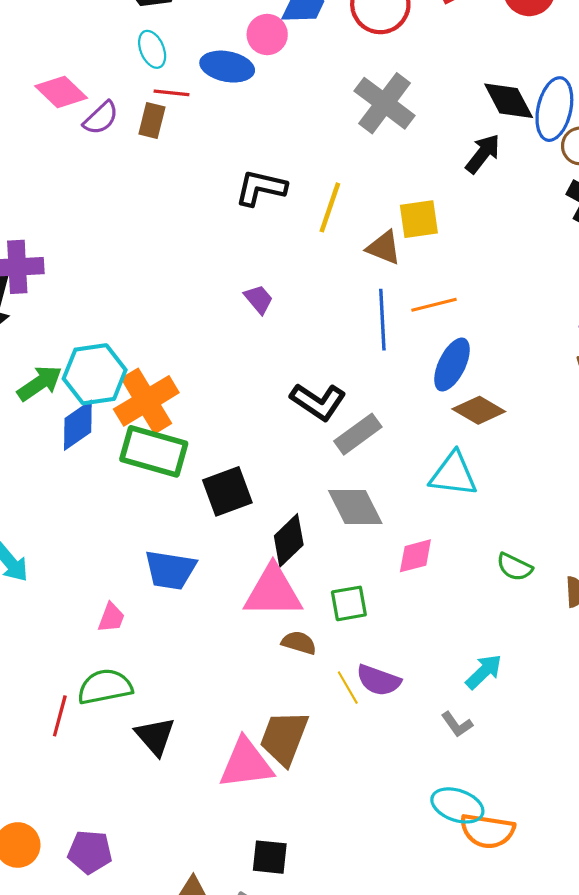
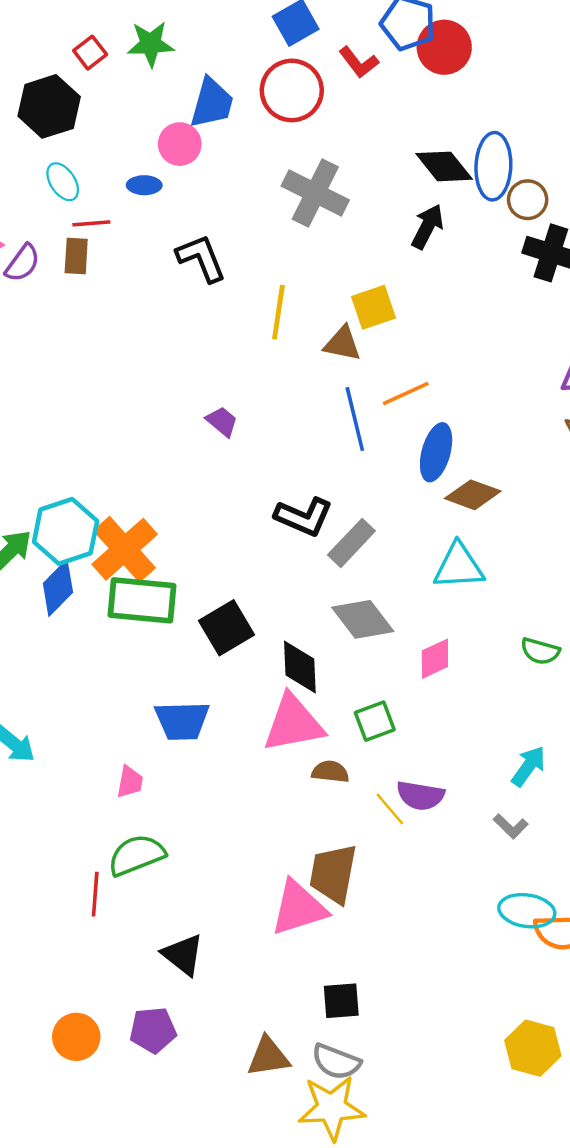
blue ellipse: (227, 67) -> (144, 185), size x0.6
black L-shape: (261, 188) -> (201, 258), moved, turned 66
black diamond: (289, 540) -> (300, 667), turned -38
black triangle: (155, 736) -> (183, 955), moved

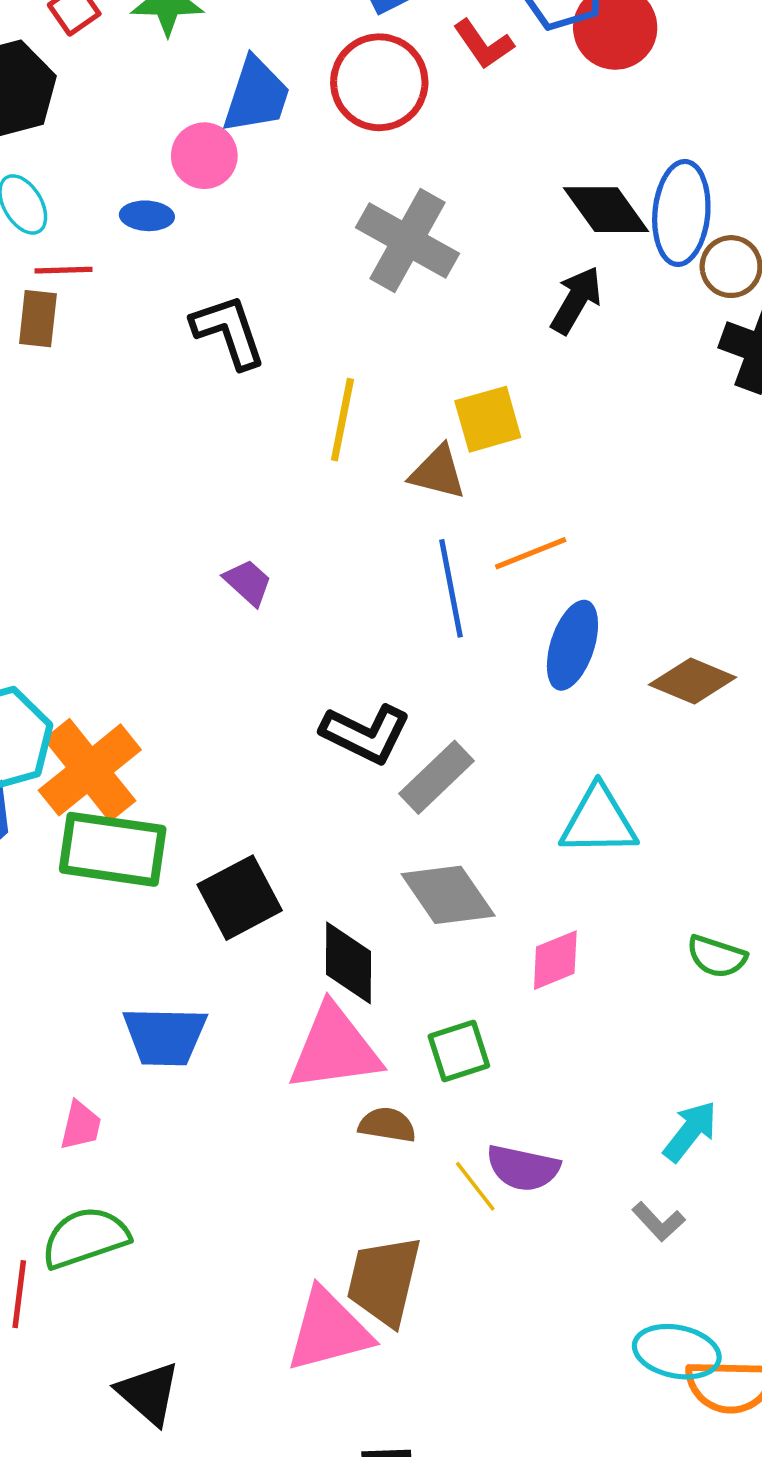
brown diamond: (473, 495) -> (693, 681), moved

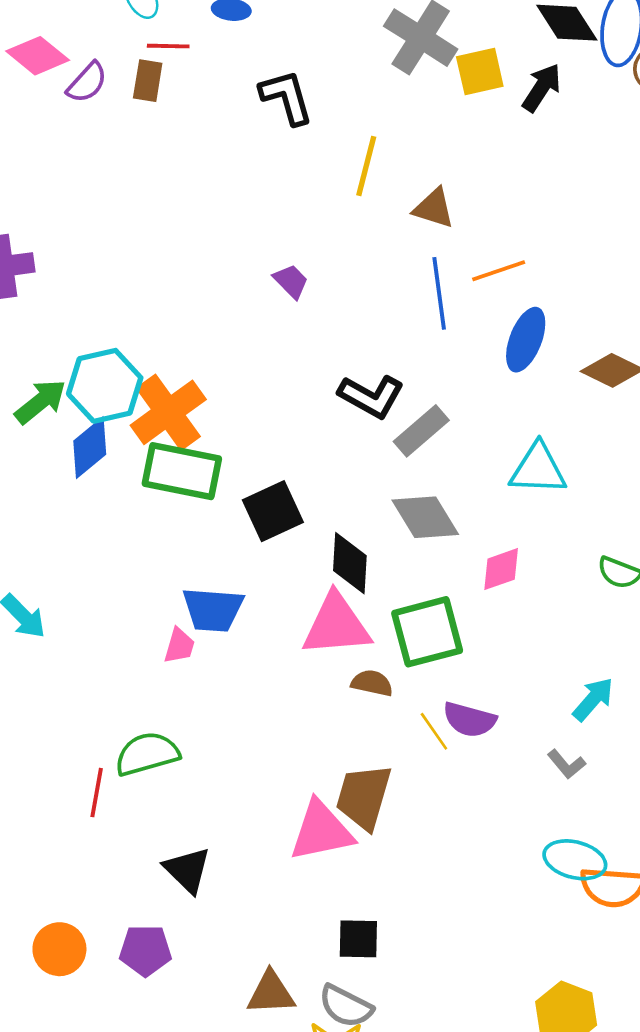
yellow square: (488, 419) -> (480, 72), moved
green square: (459, 1051) -> (427, 632), size x1.6
pink trapezoid: (81, 1125) -> (179, 646), moved

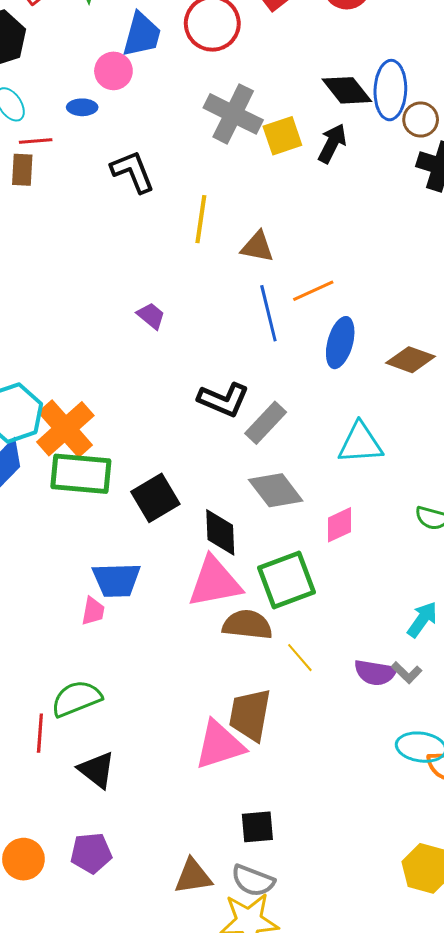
brown semicircle: (372, 683) -> (247, 625), size x1.5
purple semicircle: (470, 720) -> (375, 673), moved
black triangle: (187, 870) -> (97, 770), moved

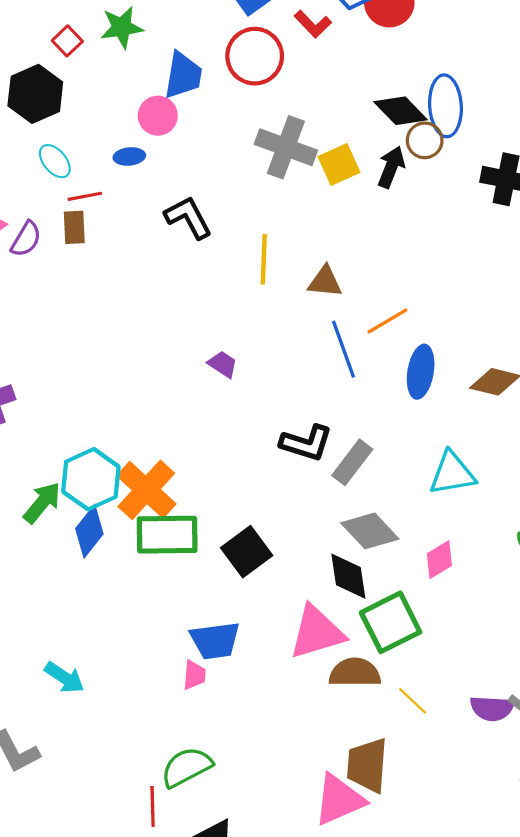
brown circle: (421, 120) -> (425, 140), moved
black diamond: (220, 532) -> (348, 576), moved

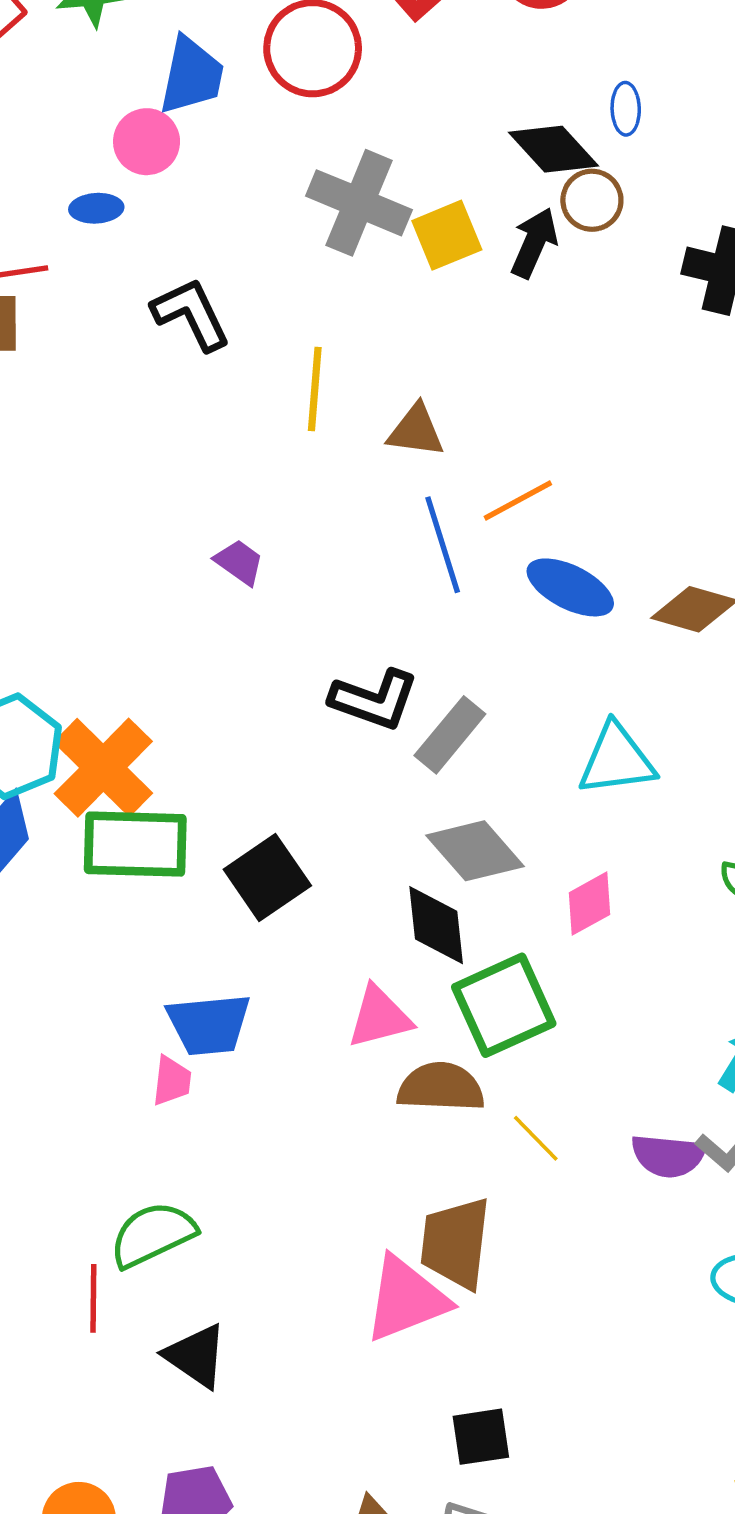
blue ellipse: (445, 106) -> (626, 109), moved, size x0.5
blue ellipse: (421, 372) -> (570, 587), turned -75
pink triangle: (317, 632) -> (379, 1017), size x0.7

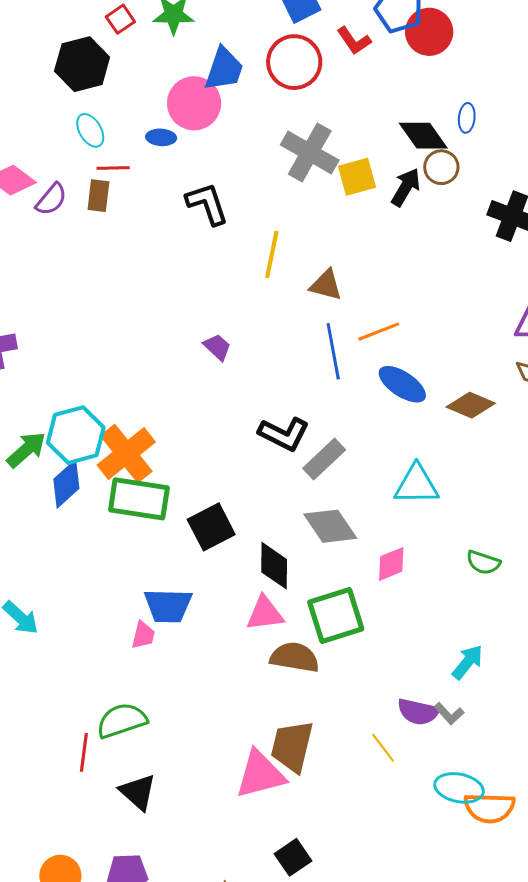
pink circle: (147, 142) -> (194, 103), size x1.4
black diamond: (436, 925) -> (274, 566), moved
yellow line: (536, 1138) -> (383, 748), moved
black square: (481, 1437) -> (293, 857), turned -33

